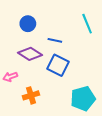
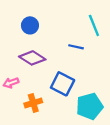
blue line: (55, 40) -> (76, 47), moved
blue square: (58, 65) -> (63, 84), moved

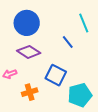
blue circle: (30, 25) -> (27, 23), size x1.6
blue line: (76, 47) -> (68, 42), turned 40

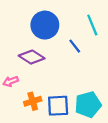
blue circle: (27, 23) -> (45, 25), moved
blue square: (56, 75) -> (58, 106), moved, turned -30

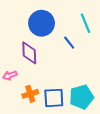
purple diamond: (32, 57) -> (29, 53), turned 55

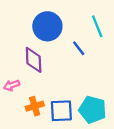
cyan pentagon: (81, 97) -> (93, 110), turned 30

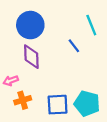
blue circle: (47, 26) -> (30, 25), moved
orange cross: (35, 106) -> (23, 100), moved

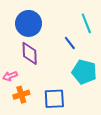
cyan pentagon: (87, 103) -> (84, 72), moved

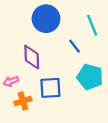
blue circle: (29, 23) -> (46, 19), moved
blue square: (54, 99) -> (50, 88), moved

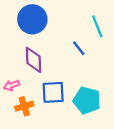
blue circle: (46, 19) -> (32, 19), moved
cyan pentagon: (90, 77) -> (87, 100), moved

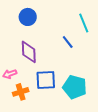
blue circle: (32, 19) -> (28, 17), size x0.7

